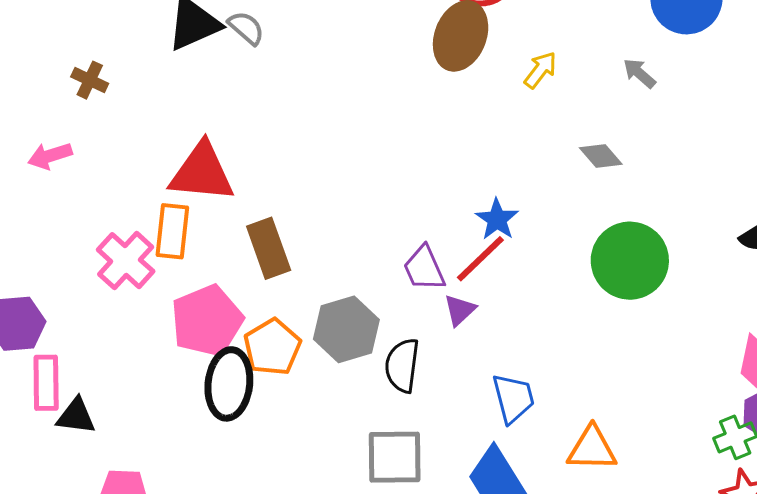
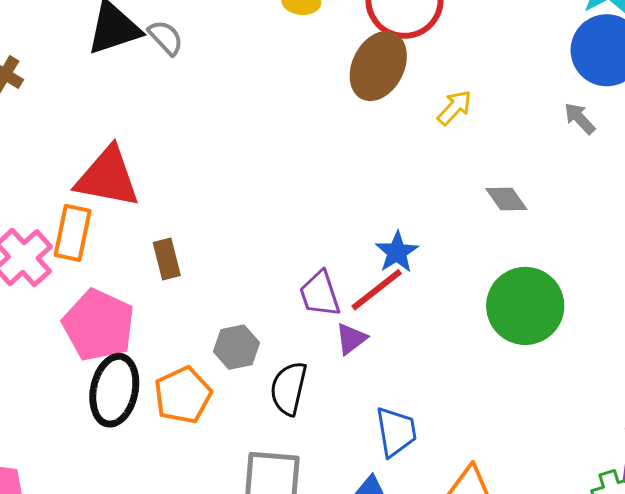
gray arrow: (639, 73) -> (580, 118), moved
brown rectangle: (269, 248) -> (167, 259), size x0.7
pink pentagon: (207, 321) -> (98, 325), turned -30
gray hexagon: (346, 329) -> (236, 347), size x0.7
orange pentagon: (272, 347) -> (183, 395), moved

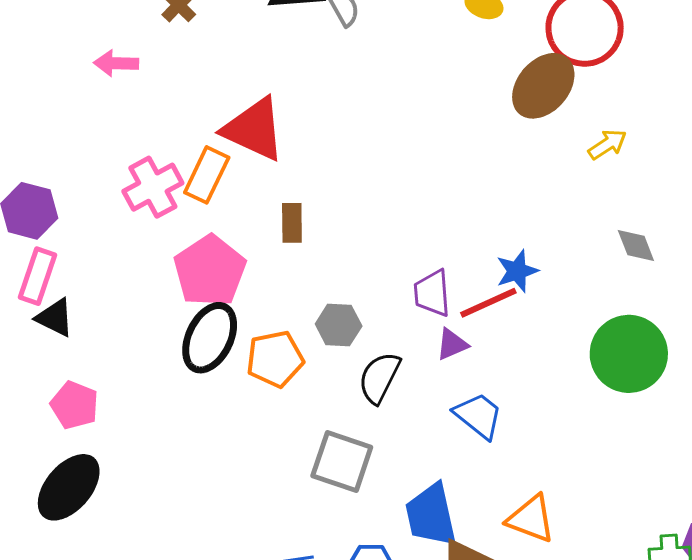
blue trapezoid: (396, 432) -> (478, 416), moved, turned -56

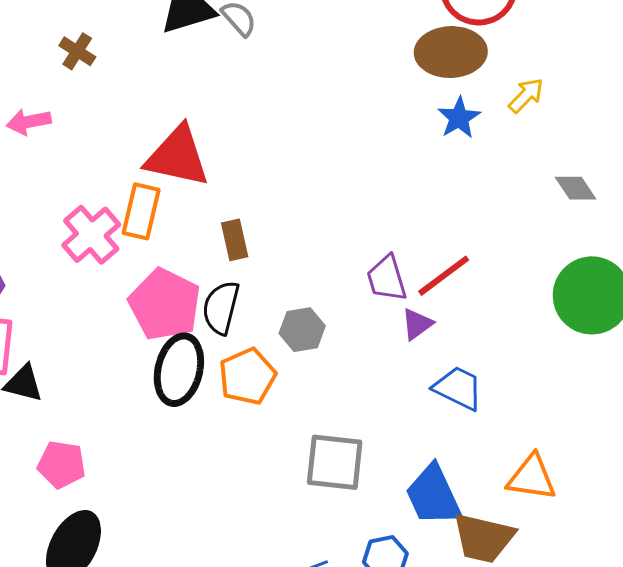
brown ellipse: (543, 86) -> (451, 52), turned 60
blue star: (517, 271) -> (459, 118), moved
black semicircle: (379, 378) -> (221, 308), moved

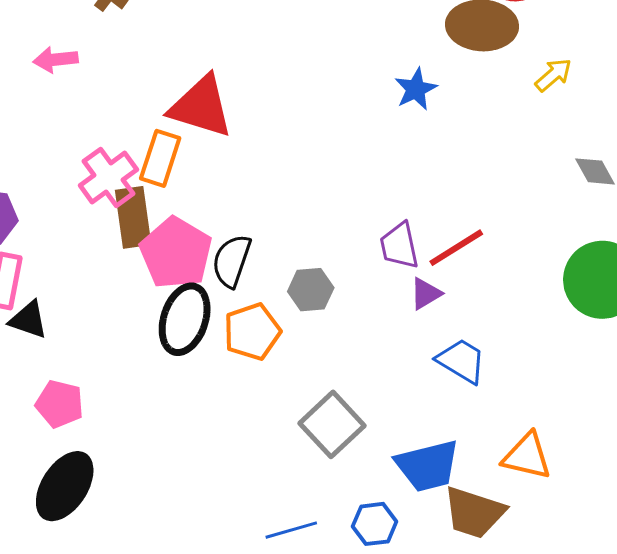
blue star: (459, 118) -> (416, 89), moved
brown rectangle: (235, 240) -> (133, 217), moved, size x1.5
gray square: (335, 462) -> (332, 424), turned 36
blue trapezoid: (433, 495) -> (428, 466), turned -84

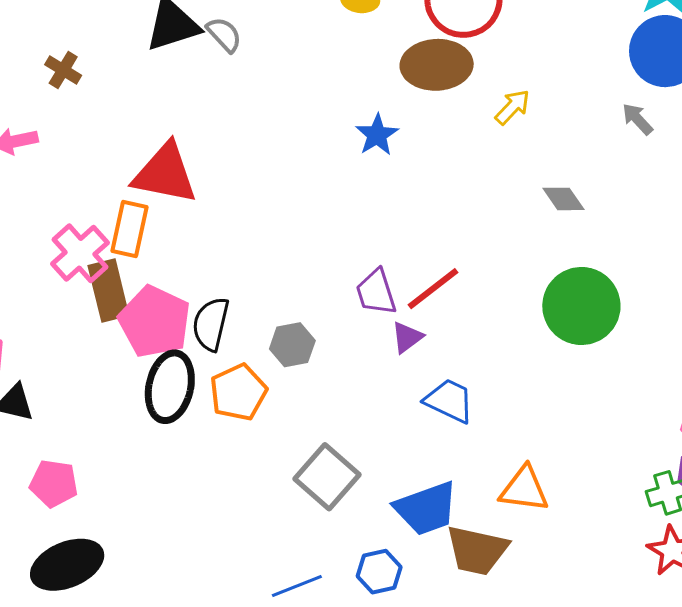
black ellipse: (65, 486) -> (67, 565), turned 40

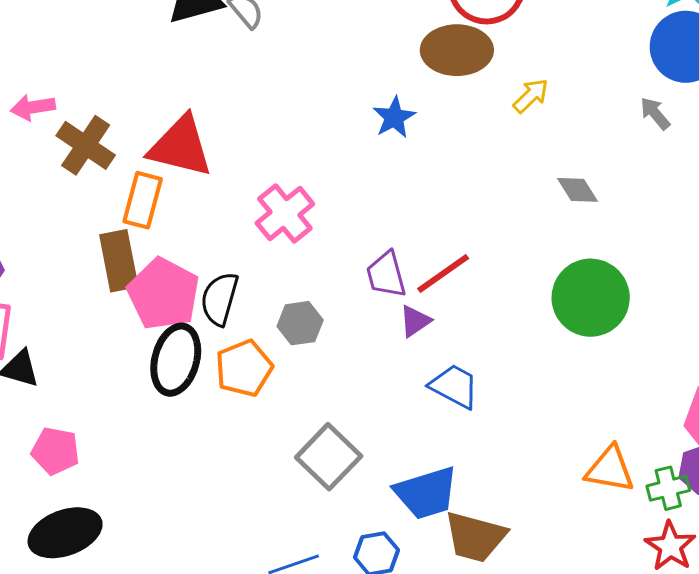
brown cross: (63, 70) -> (86, 145), moved, size x1.6
pink cross: (80, 253) -> (285, 213), moved
orange triangle: (524, 489) -> (610, 469), moved

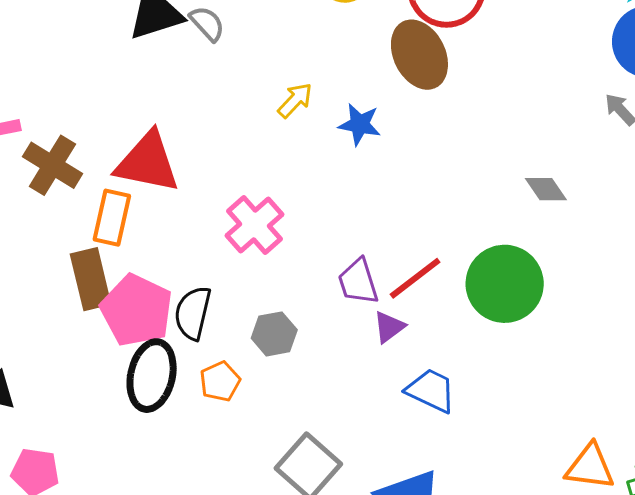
brown ellipse: (457, 50) -> (419, 55), turned 66
yellow arrow: (531, 96) -> (295, 100), moved
blue star: (394, 117) -> (360, 124), turned -30
green circle: (591, 298) -> (505, 284), moved
orange pentagon: (244, 368) -> (220, 381), size x0.7

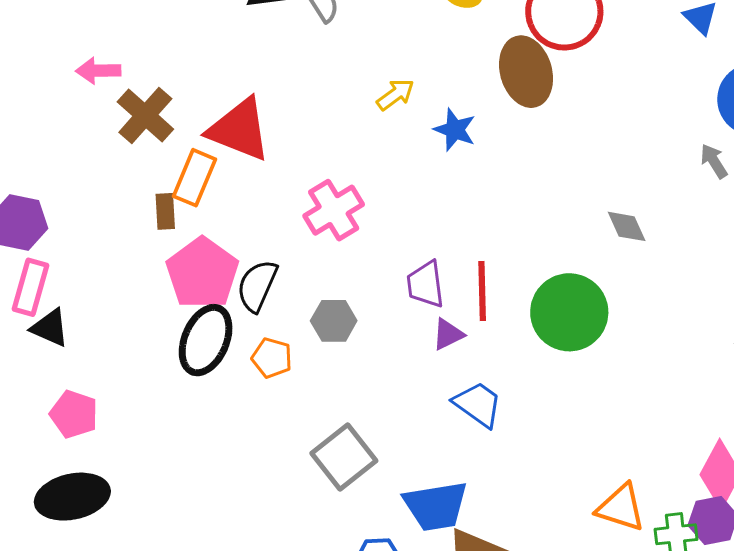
red line: (415, 278) -> (482, 291), turned -64
brown rectangle: (91, 279) -> (165, 211), moved, size x0.6
orange pentagon: (220, 381) -> (272, 358), turned 30

